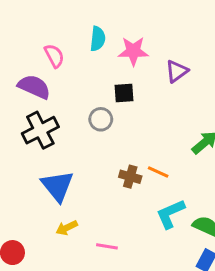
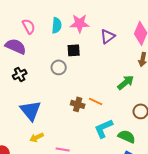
cyan semicircle: (98, 39) -> (57, 25), moved
black cross: (40, 130) -> (20, 74), size x0.6

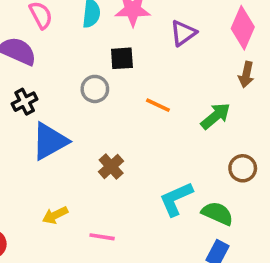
orange line: (96, 101) -> (158, 105), moved
brown cross: (78, 104) -> (111, 166), moved, turned 32
blue triangle: (31, 110) -> (50, 141), moved, turned 40

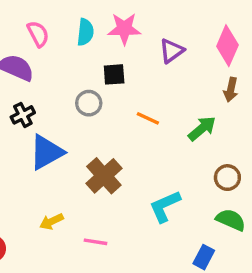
brown cross: (111, 166) -> (104, 176), size x1.5
green semicircle: (217, 213) -> (231, 220), moved

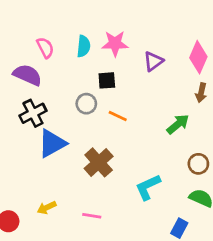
black cross: (23, 115) -> (33, 113), size x1.4
orange line: (148, 118) -> (118, 116), moved
yellow arrow: (52, 222) -> (47, 208), moved

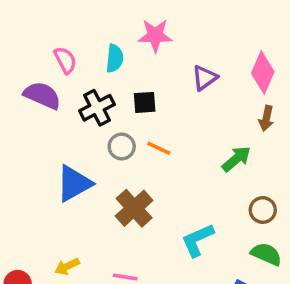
pink star: (115, 44) -> (155, 35), moved
gray circle: (86, 104) -> (122, 147), moved
black cross: (33, 113) -> (97, 108), moved

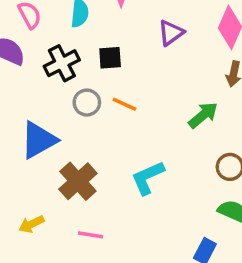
brown cross: (134, 208) -> (78, 181), moved
cyan L-shape: (198, 240) -> (148, 178), moved

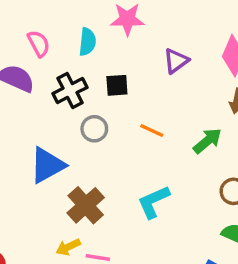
orange line: (124, 104) -> (152, 130), moved
yellow arrow: (31, 224) -> (68, 247), moved

